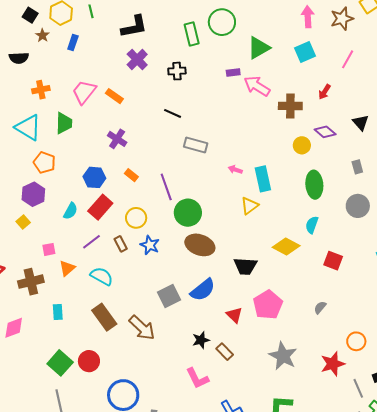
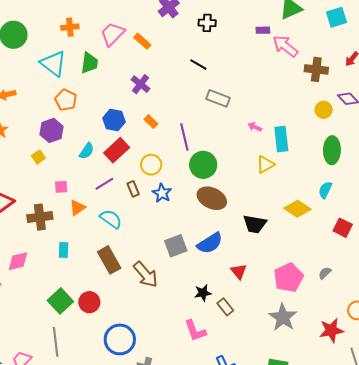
pink pentagon: (268, 305) -> (289, 277), moved

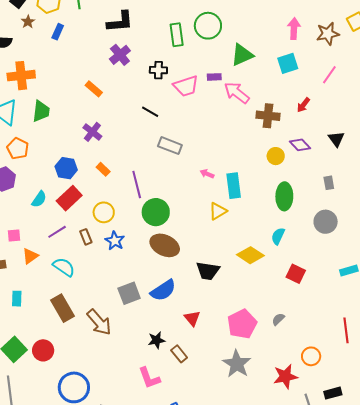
orange cross: (70, 27) -> (21, 76), size x1.5
pink trapezoid: (113, 34) -> (186, 86), moved, turned -152

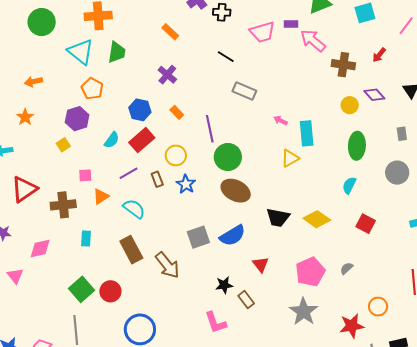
black cross: (158, 70) -> (222, 12), moved
yellow diamond: (250, 255) -> (317, 219), moved

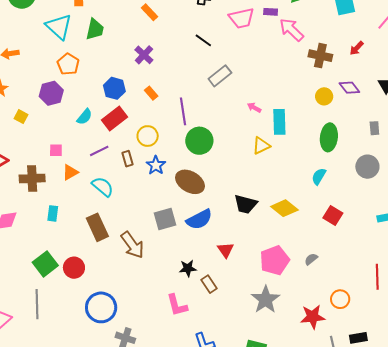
gray rectangle: (244, 91) -> (220, 76), turned -65
yellow square: (63, 145) -> (21, 117), moved, turned -32
brown ellipse: (236, 191) -> (190, 182), moved

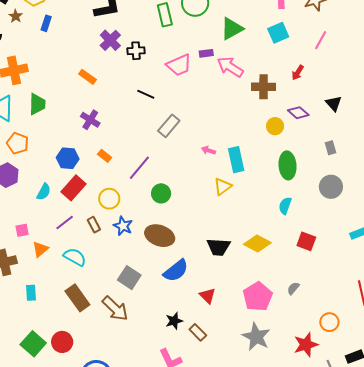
purple line: (183, 111) -> (139, 168), turned 60
green circle: (199, 141) -> (161, 193), size x0.7
gray square: (165, 219) -> (129, 278), moved, turned -30

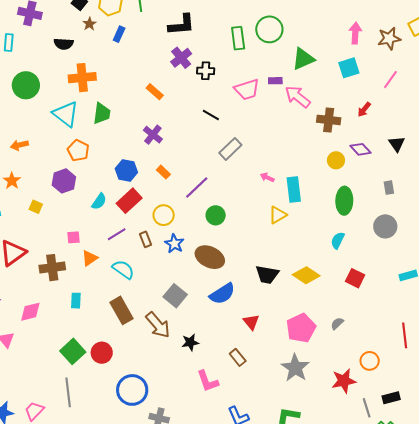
black star: (174, 321) -> (190, 342), moved

